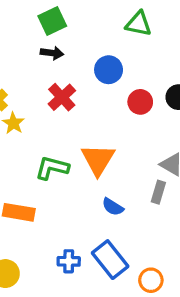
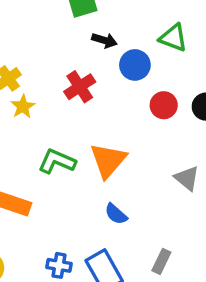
green triangle: (139, 24) -> (173, 38), moved
black arrow: (52, 53) -> (104, 40), moved
gray rectangle: (158, 192) -> (161, 261), moved

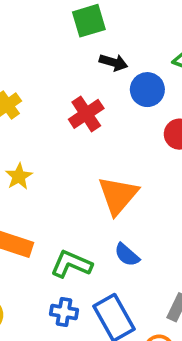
yellow star: (23, 107) -> (19, 176), moved
green L-shape: (57, 161) -> (71, 264), moved

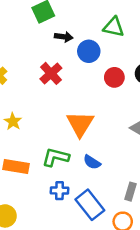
green L-shape: (71, 264) -> (56, 157), moved
blue cross: (64, 312) -> (60, 191), moved

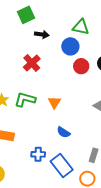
blue circle: (89, 51) -> (70, 46), moved
orange triangle: (80, 124) -> (54, 102), size x0.6
green L-shape: (56, 157) -> (25, 99), moved

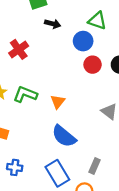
red cross: (32, 63) -> (19, 49), moved
blue semicircle: (63, 132) -> (64, 136), size x1.6
blue cross: (38, 154) -> (15, 167), moved

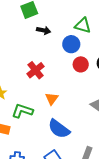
red cross: (19, 49) -> (36, 70), moved
green L-shape: (25, 94) -> (22, 111), moved

